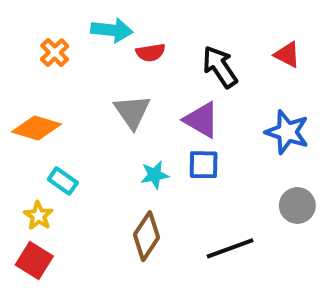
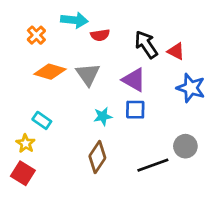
red triangle: (287, 55) -> (176, 51), moved
orange diamond: (36, 128) -> (50, 72), moved
gray circle: (297, 205) -> (185, 146), moved

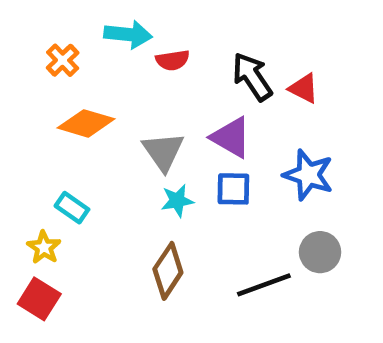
gray triangle: (88, 74) -> (163, 151), moved
blue star: (191, 88) -> (308, 175), moved

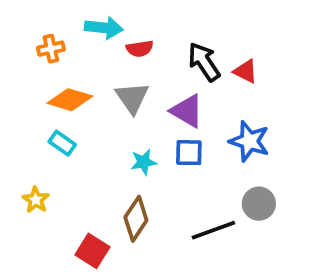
orange cross: (63, 60) -> (51, 49), turned 32
gray triangle: (163, 151) -> (132, 98), moved
cyan rectangle: (72, 208) -> (62, 143), moved
red square: (39, 299) -> (92, 251), moved

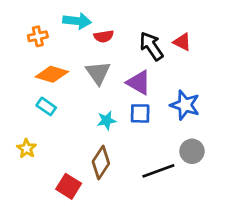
red triangle: (246, 71) -> (182, 42), moved

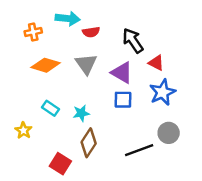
red triangle: (182, 42) -> (156, 63), moved
blue star: (185, 105) -> (162, 92), turned 30
cyan rectangle: (46, 106) -> (50, 108), moved
cyan star: (106, 120) -> (81, 113), moved

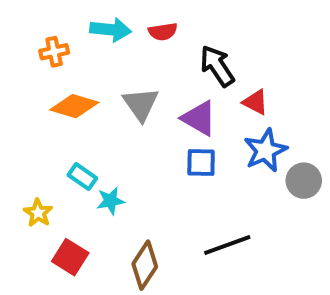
red semicircle: (91, 32) -> (163, 32), moved
cyan star: (81, 113) -> (110, 201), moved
gray circle: (169, 133) -> (304, 181), moved
brown diamond: (89, 143) -> (145, 265), moved
red square: (60, 164) -> (70, 257), moved

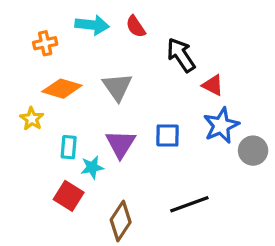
red semicircle: (163, 32) -> (136, 27), turned 65
purple triangle: (199, 118) -> (121, 144), moved, turned 32
cyan rectangle: (82, 177) -> (69, 147), turned 60
yellow star: (38, 213) -> (32, 119), moved
red square: (70, 257) -> (69, 196), moved

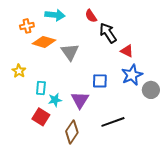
red semicircle: (136, 27) -> (91, 16), moved
orange diamond: (62, 89) -> (44, 42), moved
purple triangle: (121, 144) -> (80, 100), moved

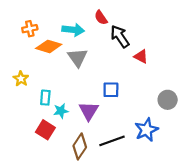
cyan arrow: (55, 15) -> (73, 30), moved
blue star: (132, 75) -> (146, 130), moved
black line: (113, 122) -> (112, 141), moved

